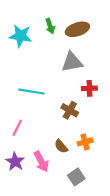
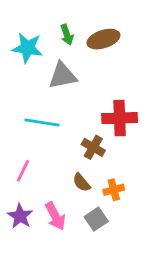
gray triangle: (72, 62) -> (63, 76), moved
red cross: (89, 88) -> (120, 118), size x1.6
brown semicircle: (61, 146) -> (82, 182), moved
gray square: (76, 177) -> (96, 219), moved

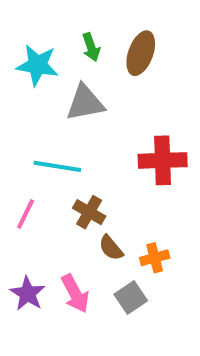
brown ellipse: (103, 39) -> (141, 53), turned -52
brown cross: (93, 147) -> (89, 212), moved
pink line: (23, 171) -> (26, 214), moved

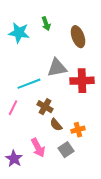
brown ellipse: (141, 53) -> (78, 37), moved, turned -40
gray triangle: (85, 103) -> (57, 68), moved
cyan line: (57, 166) -> (29, 84), turned -30
purple star: (27, 294) -> (14, 159), moved

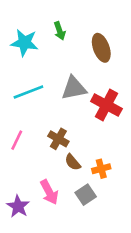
red cross: (82, 81) -> (106, 105), turned 30
cyan line: (29, 84) -> (28, 92), moved

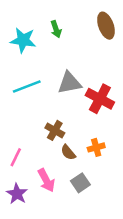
brown ellipse: (101, 48) -> (106, 26), moved
pink line: (17, 140) -> (16, 157), moved
orange cross: (101, 169) -> (96, 147), moved

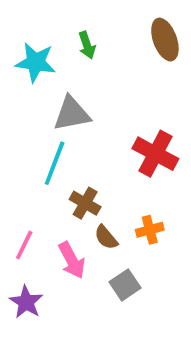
gray triangle: (69, 83) -> (72, 114), moved
cyan line: (27, 87) -> (55, 163), moved, turned -48
pink arrow: (46, 180) -> (72, 260), moved

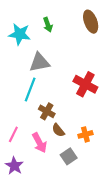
orange cross: (150, 230) -> (85, 134), moved

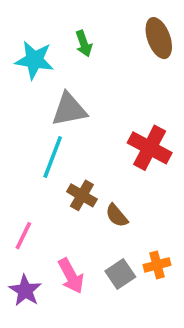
brown semicircle: (58, 130) -> (117, 216), moved
orange cross: (85, 134) -> (157, 265), moved
pink arrow: (39, 143) -> (71, 276), moved

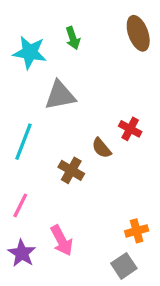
red cross: (150, 148) -> (130, 129), size x0.6
cyan line: (53, 157) -> (23, 142), moved
brown semicircle: (117, 216) -> (102, 148), moved
gray square: (120, 274) -> (124, 266), moved

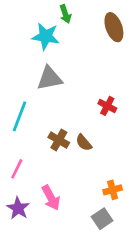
green arrow: (73, 38) -> (65, 14), moved
cyan star: (30, 52) -> (46, 36), moved
brown semicircle: (102, 148) -> (84, 143), moved

